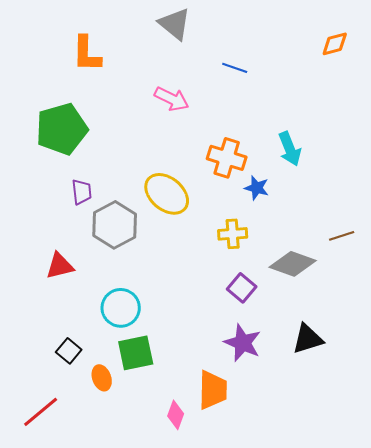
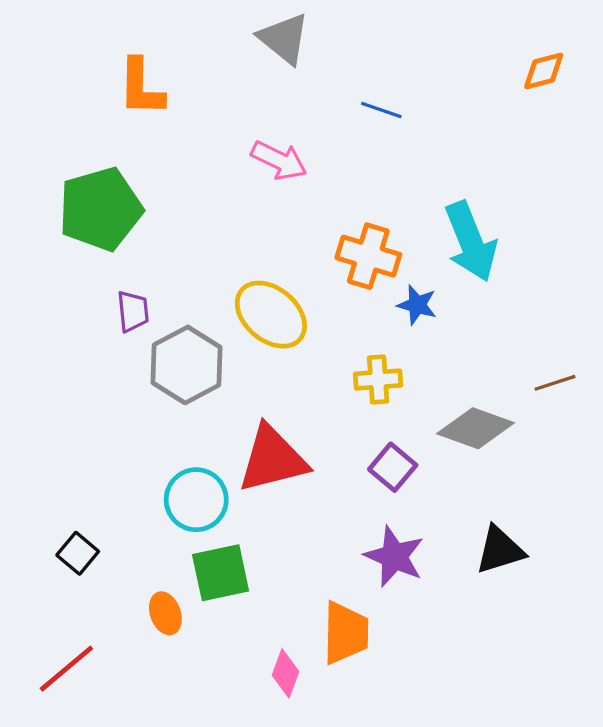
cyan arrow: (290, 149) -> (471, 242), size x1.4
red triangle: (60, 266) -> (273, 459), moved, size x1.6
black square: (69, 351) -> (78, 553), moved

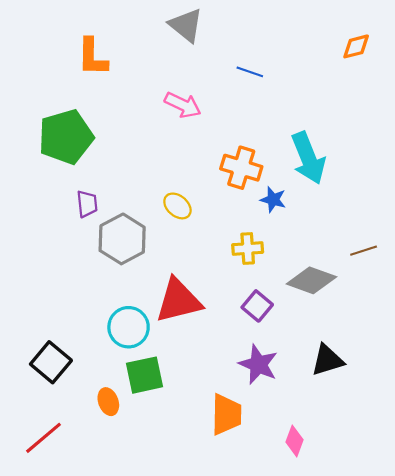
yellow ellipse: (271, 315) -> (177, 206), size x0.6
black square: (78, 553) -> (51, 362), size x1.5
pink diamond: (286, 673) -> (294, 441), moved

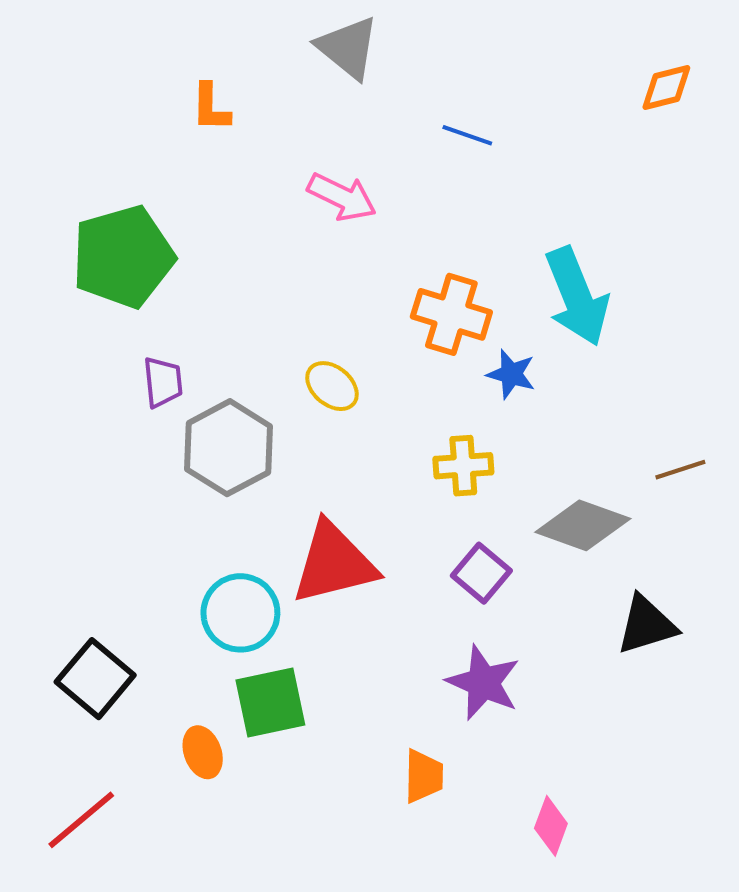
orange L-shape: (92, 57) -> (211, 107), moved, size x0.7
black triangle: (327, 360) -> (646, 625), moved
orange trapezoid: (226, 414) -> (424, 776), size x0.7

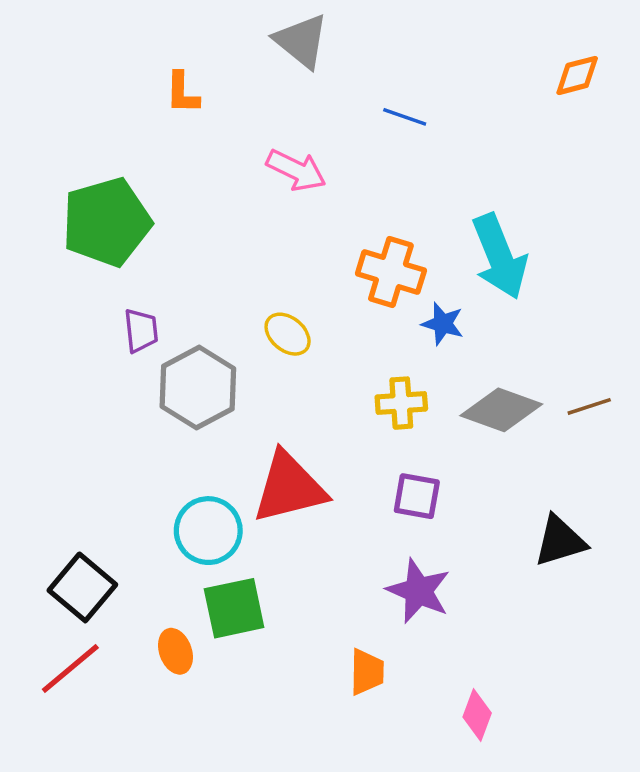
gray diamond: (583, 525) -> (501, 410), moved
purple square: (481, 573) -> (417, 496), turned -30
red line: (81, 820) -> (70, 668), moved

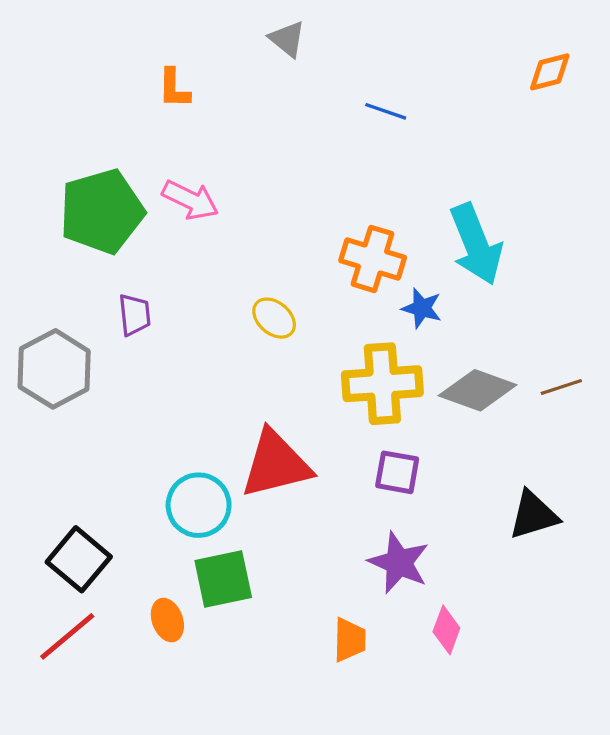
gray triangle: (301, 41) -> (287, 39), size x0.7
pink arrow: (296, 170) -> (190, 200), moved
gray hexagon: (198, 387) -> (54, 369), moved
yellow cross: (401, 403) -> (382, 384), size x1.6
pink diamond: (477, 715) -> (446, 630), moved

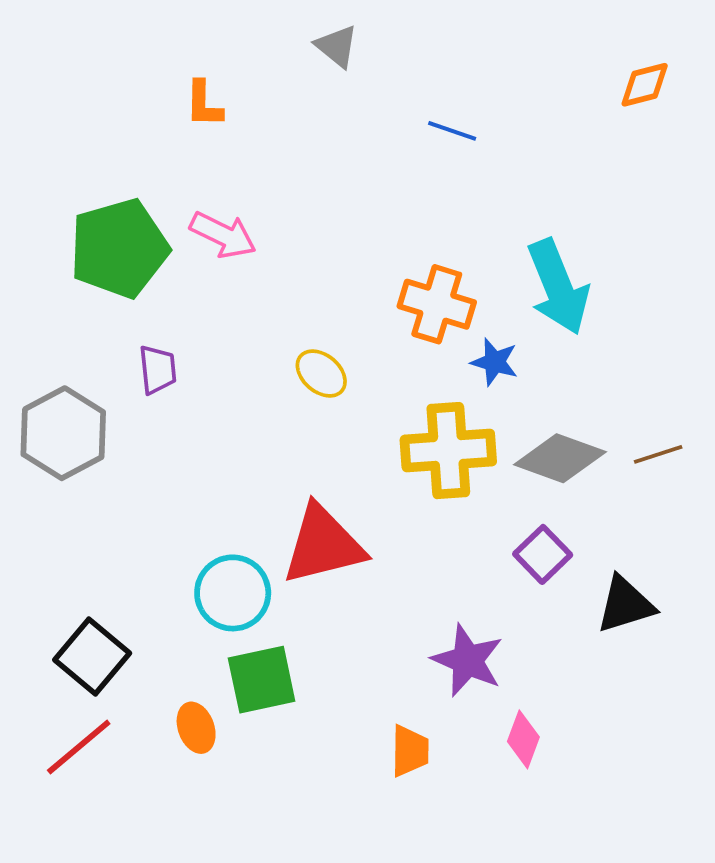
purple square: (397, 472) -> (543, 554), moved, turned 36

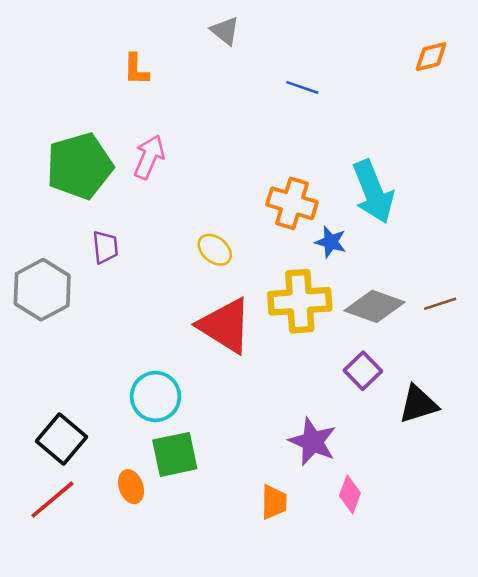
pink arrow: (223, 235) -> (149, 157), turned -93
red triangle: (323, 545) -> (225, 326), moved, turned 46

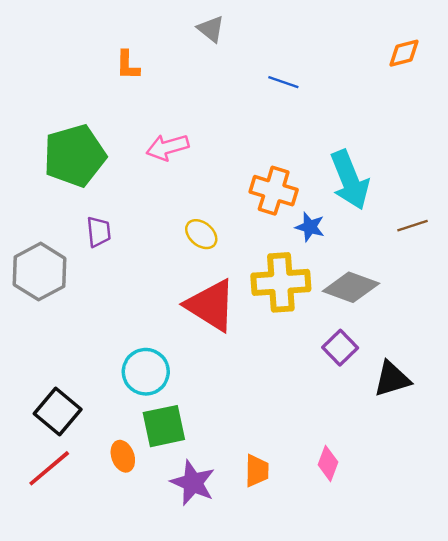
pink arrow: (149, 157) -> (167, 147), moved, turned -129
brown line: (440, 304) -> (412, 226), moved
purple star: (313, 442) -> (193, 483), moved

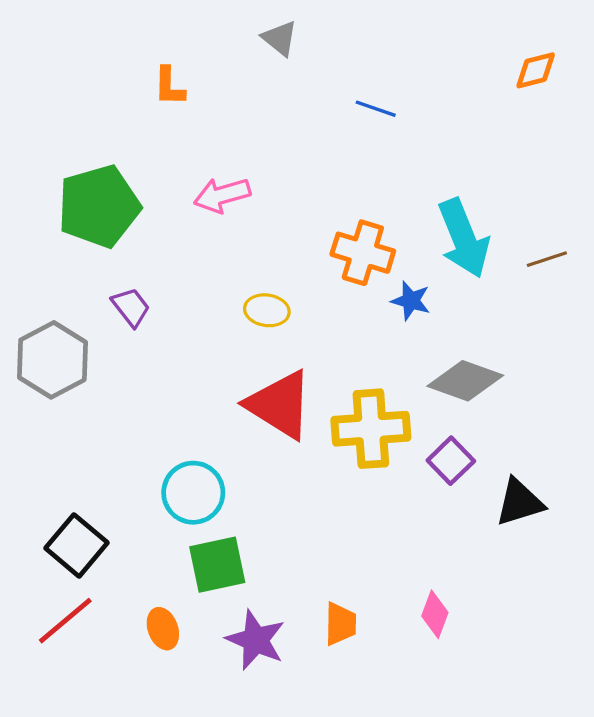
brown line: (412, 226) -> (547, 259), moved
purple trapezoid: (99, 232) -> (131, 307), turned -32
yellow ellipse: (201, 234) -> (267, 310), turned -32
yellow cross: (281, 282) -> (371, 429), moved
orange ellipse: (123, 456) -> (163, 629), moved

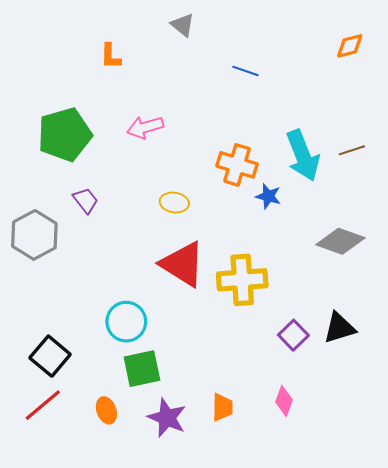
brown line: (547, 259) -> (352, 150), moved
gray diamond: (465, 381) -> (340, 241), moved
purple square: (451, 461) -> (293, 335), moved

